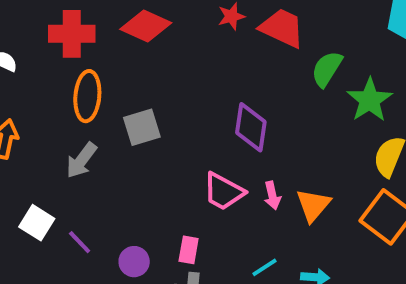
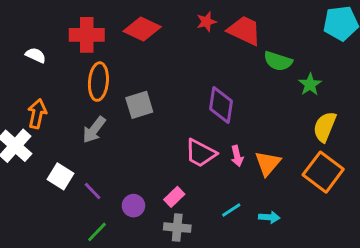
green semicircle: (327, 69) -> (278, 61), turned -104
green star: (370, 100) -> (310, 84), size x0.7
pink rectangle: (189, 250) -> (174, 197), turned 36

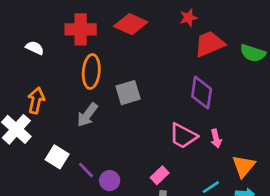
red trapezoid: (244, 30) -> (209, 44), moved, turned -48
orange triangle: (268, 163) -> (244, 166), moved
purple circle: (133, 206) -> (110, 181), moved

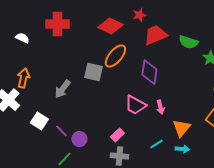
red diamond: (131, 24) -> (110, 26), moved
orange ellipse: (91, 72) -> (115, 56), moved, turned 35
gray square: (128, 93) -> (93, 72), turned 30

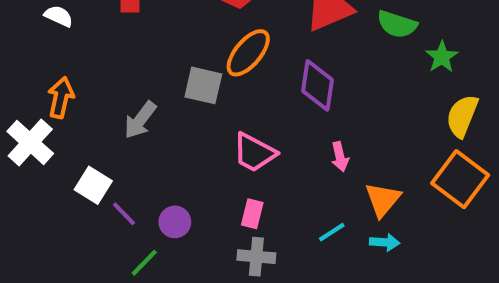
pink trapezoid: (135, 105) -> (254, 153), moved
purple line: (61, 131) -> (124, 214), moved
pink rectangle: (117, 135) -> (252, 214), turned -32

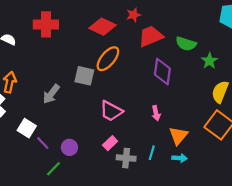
purple diamond: (317, 85) -> (162, 72), moved
pink rectangle: (252, 214) -> (110, 143), turned 32
cyan line: (332, 232) -> (152, 153), turned -40
gray cross: (256, 257) -> (126, 158), moved

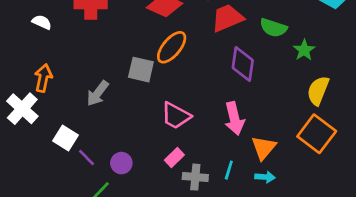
pink arrow: (156, 113) -> (234, 118), size x1.6

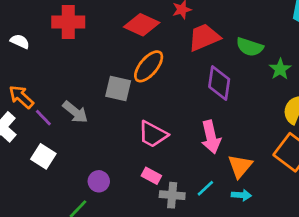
orange arrow: (43, 78) -> (21, 97), turned -60
gray arrow: (98, 93) -> (75, 112), turned -88
purple line: (86, 157) -> (43, 118), moved
pink rectangle: (174, 157) -> (151, 176), turned 72
cyan line: (229, 170) -> (205, 188), turned 30

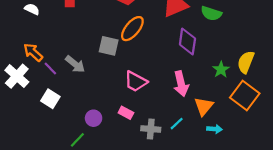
green star: (280, 69) -> (221, 70), moved
pink rectangle: (151, 176) -> (126, 113), moved
cyan arrow: (241, 195) -> (214, 129), moved

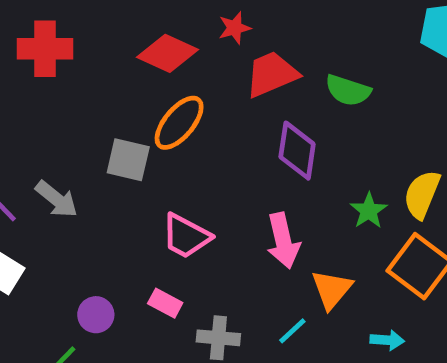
cyan line: (177, 124) -> (292, 331), moved
cyan arrow: (214, 129) -> (387, 340), moved

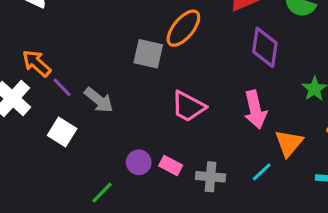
gray arrow: (57, 199) -> (99, 100), moved
pink rectangle: (165, 303) -> (171, 166), moved
purple circle: (96, 315) -> (139, 162), moved

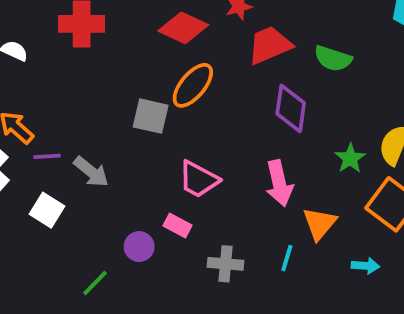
purple line: (62, 87) -> (47, 156), turned -50
pink rectangle: (171, 166) -> (177, 225), moved
cyan line: (262, 172) -> (287, 258), turned -30

